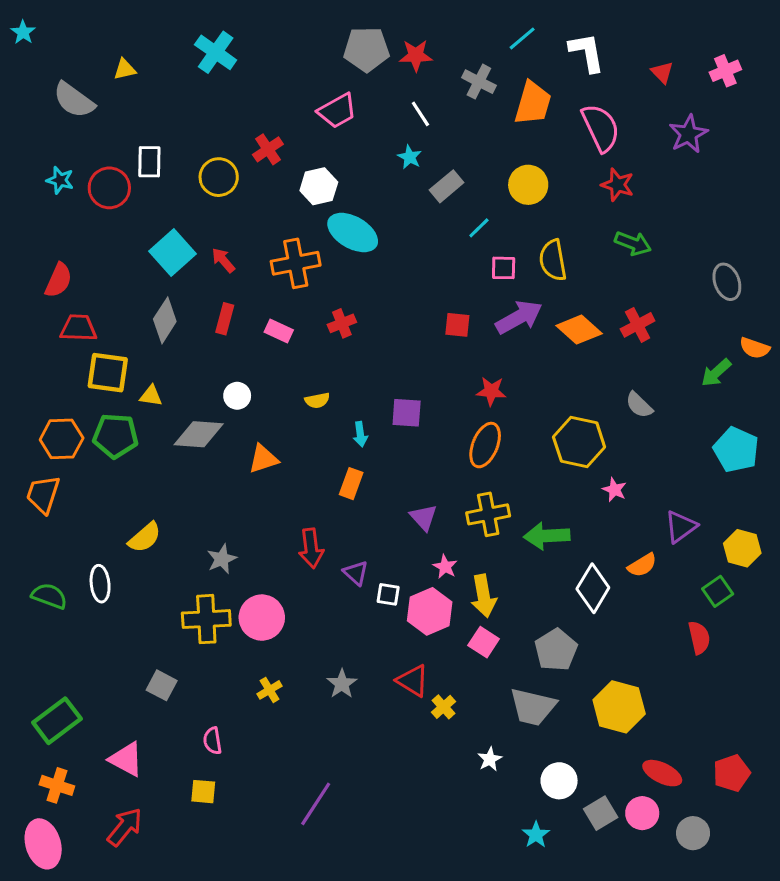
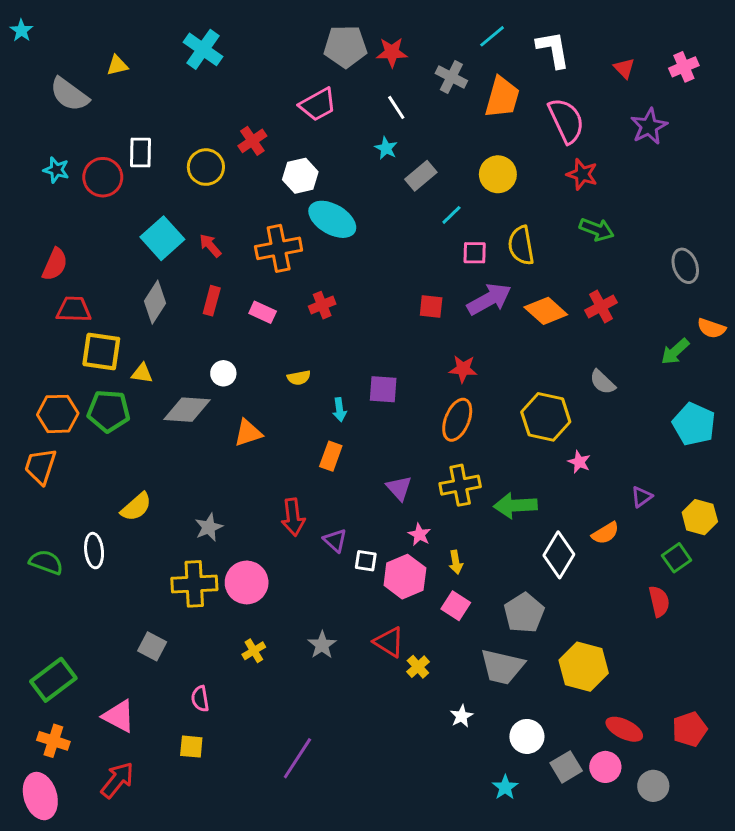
purple triangle: (681, 527) -> (642, 497), size x0.7
yellow arrow: (484, 596) -> (456, 562), size x0.6

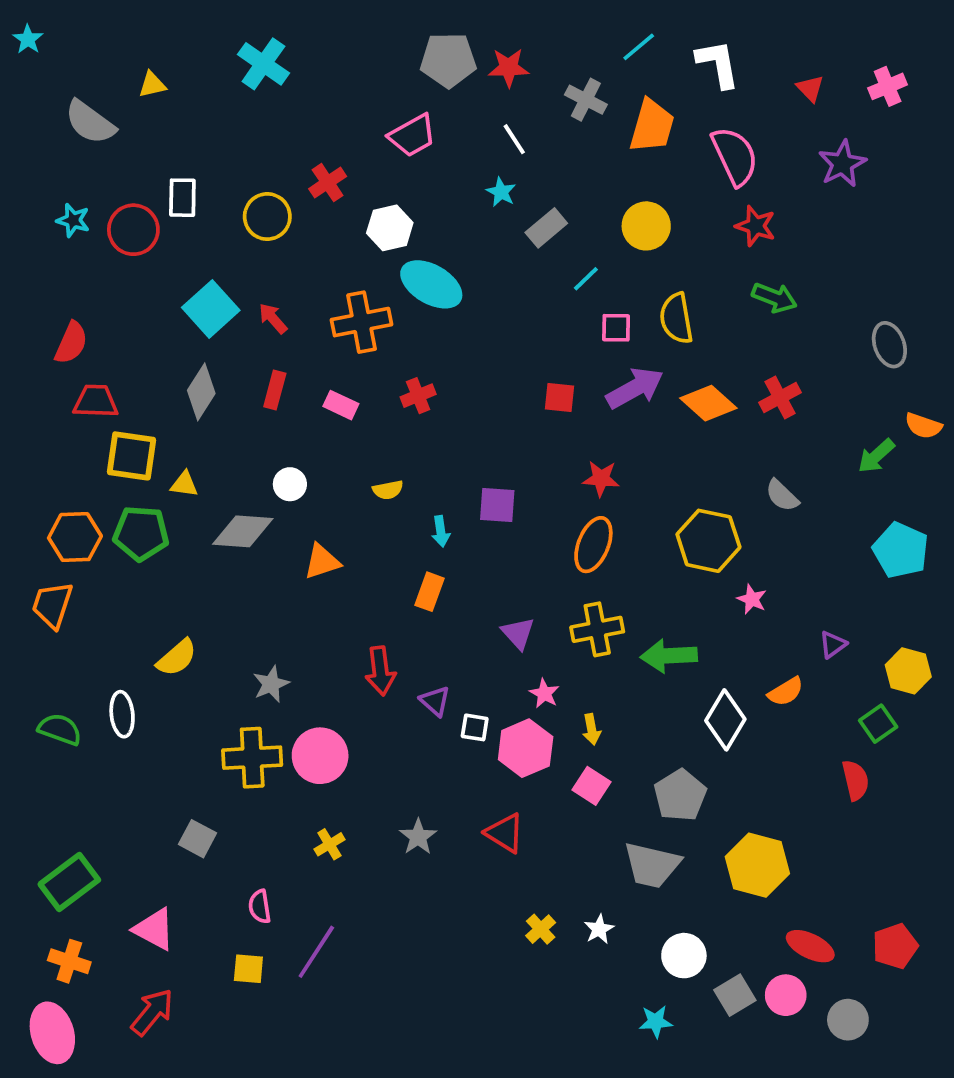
yellow cross: (418, 667) -> (541, 929), moved
purple line: (297, 758) -> (316, 952), moved
cyan star: (505, 787) -> (656, 1022), turned 30

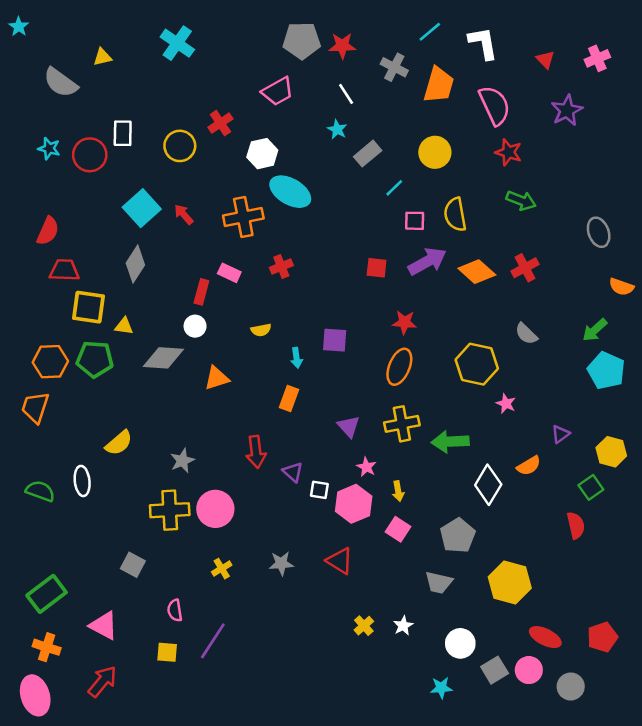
red rectangle: (275, 390) -> (201, 292), moved
green arrow: (876, 456) -> (595, 330), moved
gray star: (418, 837) -> (281, 563), turned 30
gray trapezoid: (652, 865) -> (439, 582), size x0.7

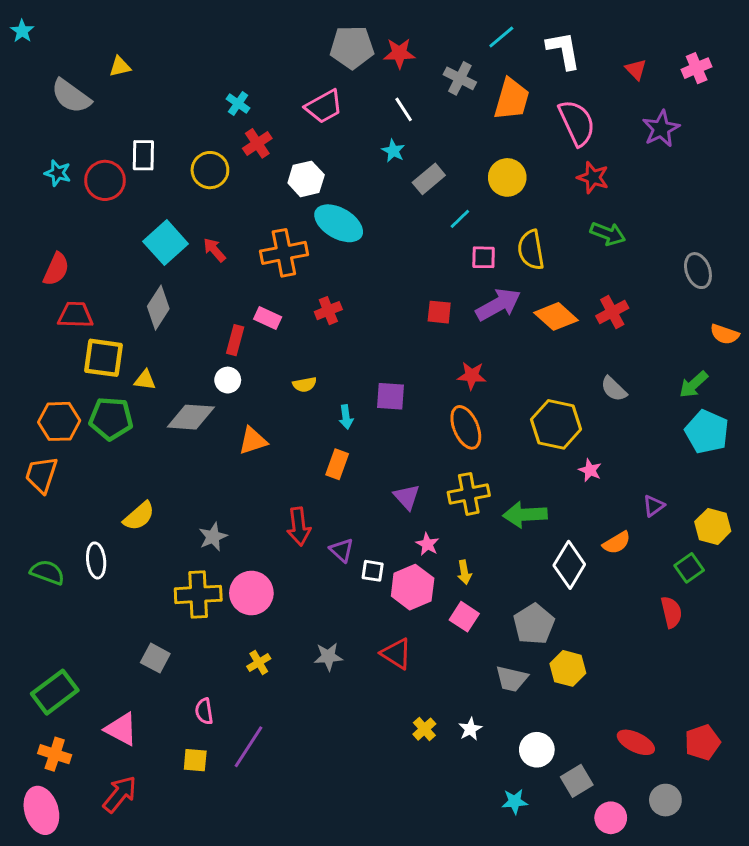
cyan cross: (177, 43) -> (238, 104), moved, size x0.6
orange ellipse: (399, 367) -> (466, 427), turned -45
yellow hexagon: (510, 582) -> (568, 668), moved, size x0.7
pink circle: (529, 670) -> (611, 818), moved

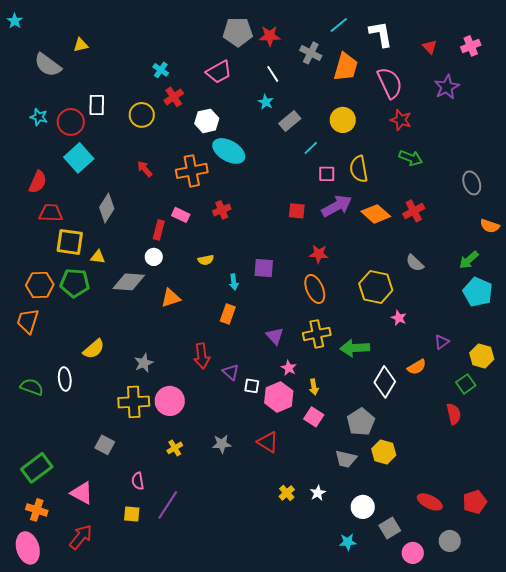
cyan square: (166, 243) -> (79, 158), moved

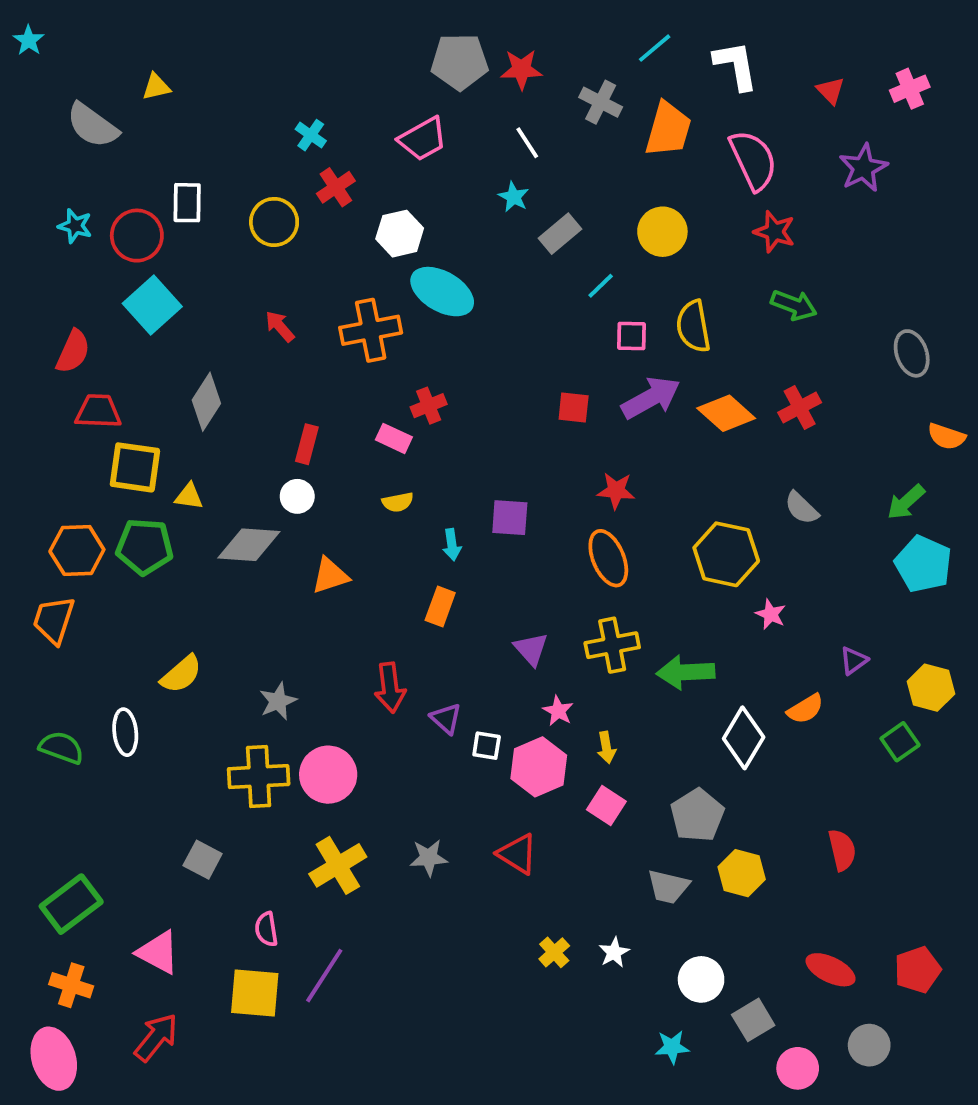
pink rectangle: (181, 215) -> (394, 438), moved
red semicircle: (454, 414) -> (842, 850), moved
yellow cross: (175, 448) -> (338, 865), size x1.8
yellow square: (132, 514) -> (255, 993), size x1.6

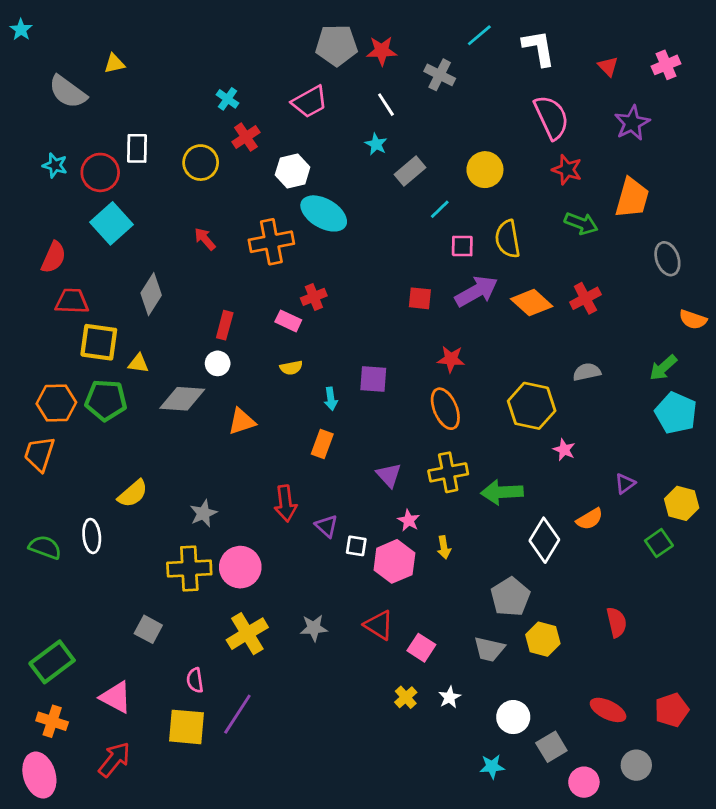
orange trapezoid: (668, 129) -> (632, 198), moved
gray semicircle: (802, 508) -> (587, 372), turned 124
pink square: (606, 806) -> (421, 648), moved

